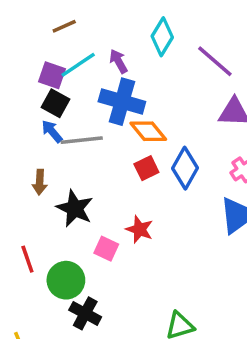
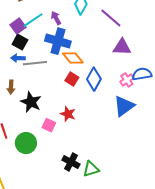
purple square: (52, 75) -> (18, 26), turned 35
blue arrow: (52, 131) -> (18, 58), turned -48
red square: (146, 168) -> (72, 79), turned -32
black cross: (85, 313) -> (71, 162), moved

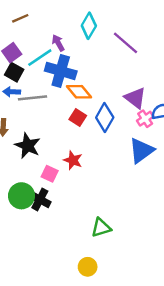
cyan line: (33, 20) -> (40, 58), moved
purple triangle: (122, 47) -> (135, 98), moved, turned 36
black cross: (71, 162) -> (40, 199), moved

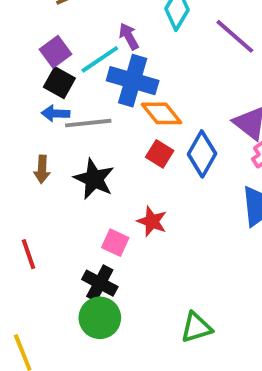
black star: (28, 146) -> (94, 179), moved
green circle: (21, 196) -> (100, 318), moved

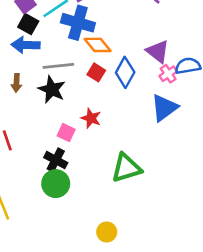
blue arrow: (55, 113) -> (26, 45), size x1.5
gray line: (88, 123) -> (58, 66), moved
green triangle: (196, 327) -> (126, 168), moved, size x1.4

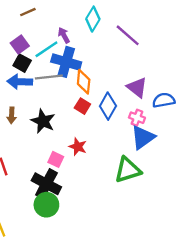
orange diamond: (98, 45) -> (84, 82), turned 45
gray line: (58, 66) -> (49, 77), moved
pink cross: (168, 74) -> (137, 118), moved, turned -35
black cross: (56, 160) -> (46, 184), size x1.4
green triangle: (126, 168) -> (128, 170), moved

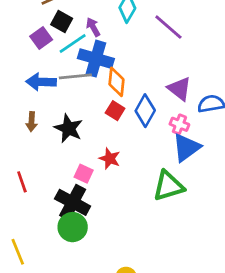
black square: (22, 63) -> (62, 22), moved

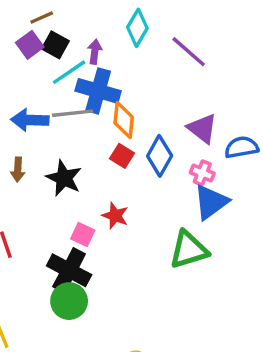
purple arrow: (93, 27) -> (95, 52), turned 36
purple square: (41, 38) -> (30, 45), moved

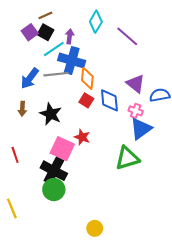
brown line: (42, 18) -> (45, 15), moved
blue arrow: (30, 120) -> (30, 78), turned -55
blue diamond: (160, 156) -> (109, 100), turned -35
pink square: (83, 234) -> (62, 149), size x1.6

